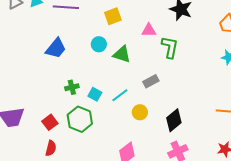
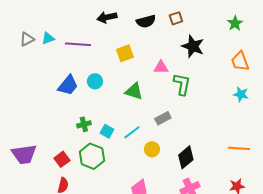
cyan circle: (99, 44) -> (95, 81), moved

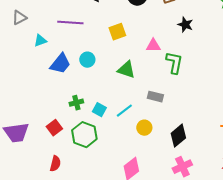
cyan triangle: (48, 38) -> (40, 41), moved
black star: (193, 46) -> (185, 25), size x0.7
gray rectangle: (163, 118) -> (155, 97), turned 42
red square: (62, 159) -> (54, 128), moved

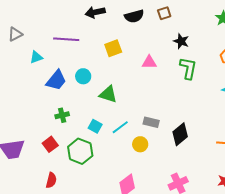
green L-shape: (174, 63) -> (188, 68), moved
green triangle: (126, 70) -> (108, 94), moved
gray rectangle: (155, 97) -> (151, 122), moved
green cross: (76, 103) -> (62, 115), moved
black diamond: (178, 136) -> (180, 134), moved

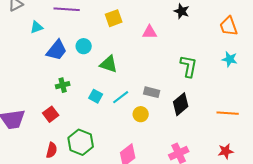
green L-shape: (188, 68) -> (189, 66), moved
green hexagon: (80, 151) -> (81, 142), moved

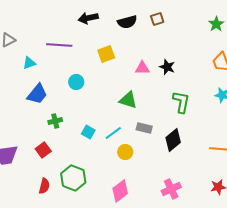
black star: (182, 11) -> (167, 67), moved
blue trapezoid: (57, 50) -> (37, 94), moved
green triangle: (109, 64) -> (128, 100), moved
yellow circle: (141, 114) -> (125, 152), moved

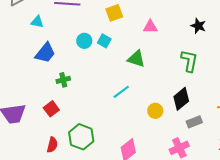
cyan triangle: (29, 63) -> (37, 22), turned 32
black star: (167, 67) -> (198, 26), moved
gray rectangle: (144, 128) -> (194, 122), moved, turned -35
cyan square: (88, 132) -> (104, 41), moved
yellow circle: (125, 152) -> (155, 111), moved

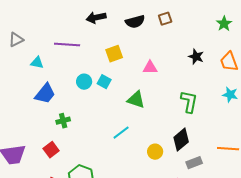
black star: (198, 26) -> (196, 57), moved

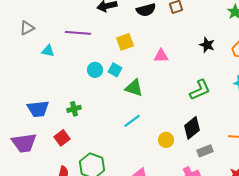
blue trapezoid: (45, 94) -> (38, 109), moved, turned 45
green triangle: (136, 100) -> (134, 88), moved
green L-shape: (189, 102) -> (200, 90), turned 55

